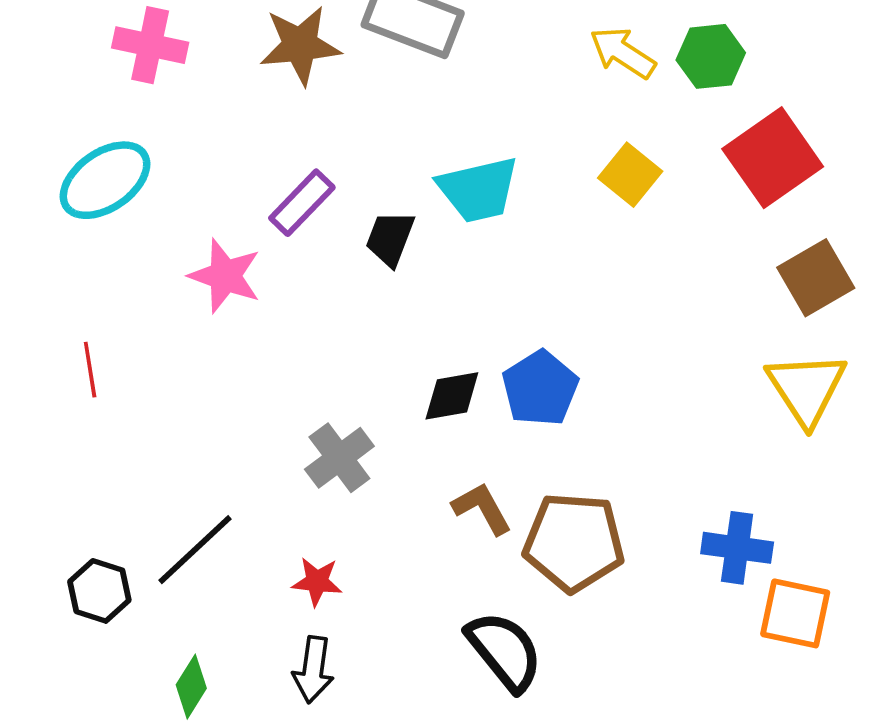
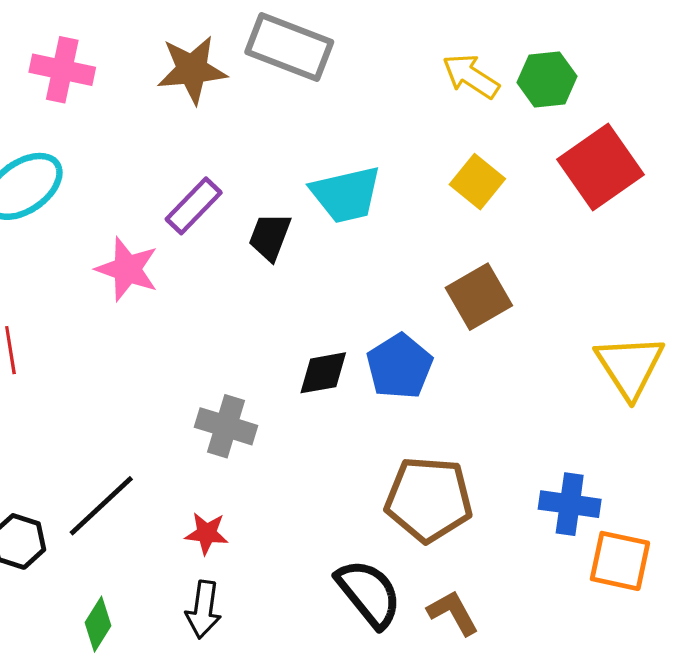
brown square: (816, 278) -> (479, 297), moved
gray cross: (339, 458) -> (226, 426), turned -36
brown L-shape: (482, 508) -> (453, 613), moved

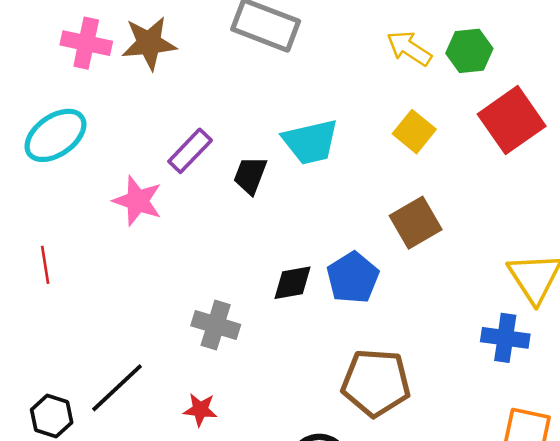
brown star: (192, 70) -> (149, 43), moved
blue cross: (570, 504) -> (505, 338), moved

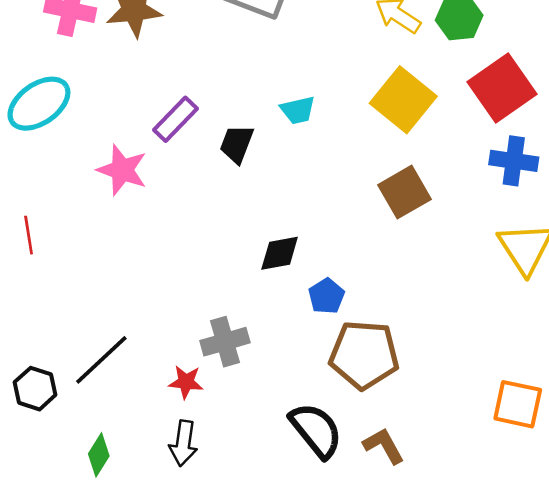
yellow square: (414, 132) -> (403, 100), size x1.5
cyan trapezoid: (310, 142) -> (298, 110), size x0.6
blue pentagon: (353, 278) -> (326, 296), moved, size x0.7
gray cross: (216, 325) -> (225, 342), moved, turned -33
blue cross: (505, 338) -> (514, 161), moved

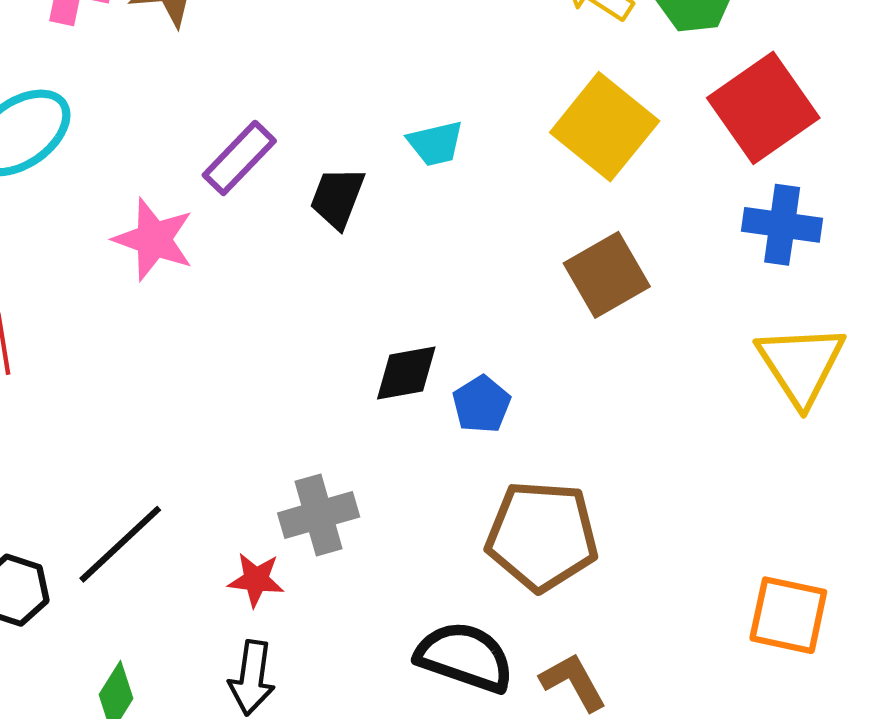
blue pentagon: (326, 296) -> (481, 404), moved
black semicircle: (316, 430) -> (465, 657), turned -32

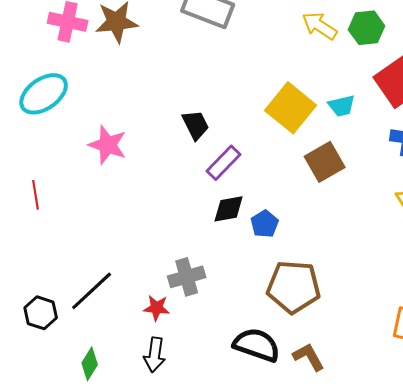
yellow square: (605, 127) -> (291, 108), moved
cyan trapezoid: (435, 143) -> (342, 106), moved
purple rectangle: (239, 158) -> (224, 163), moved
black trapezoid: (337, 198) -> (196, 125), turned 132

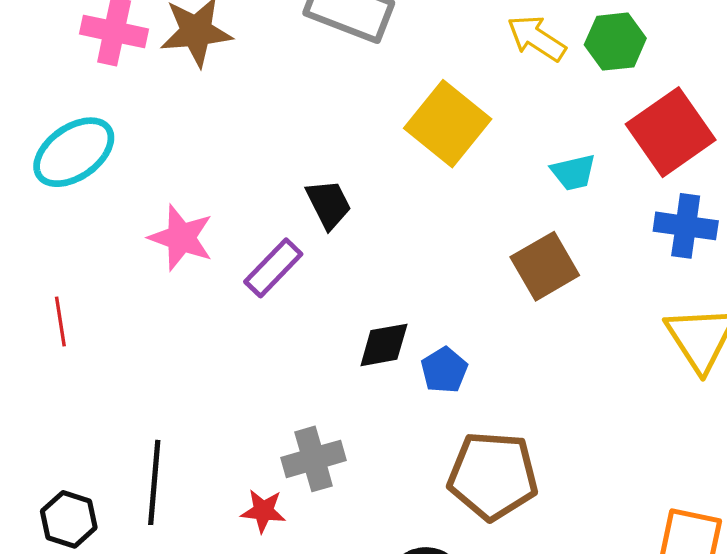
yellow square: (291, 108) -> (448, 124), moved
purple rectangle: (224, 163) -> (273, 268), moved
black line: (92, 291) -> (154, 482), turned -42

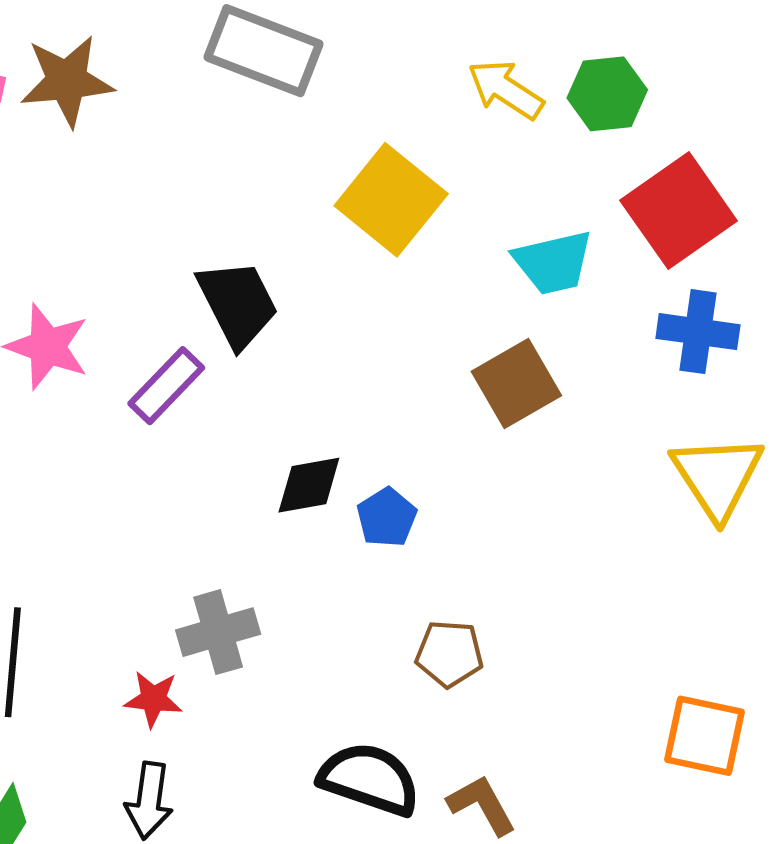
cyan trapezoid: (573, 172) -> (553, 262), size x1.4
black trapezoid: (329, 204) -> (238, 303), size x1.4
brown pentagon: (493, 476) -> (449, 654), size x0.6

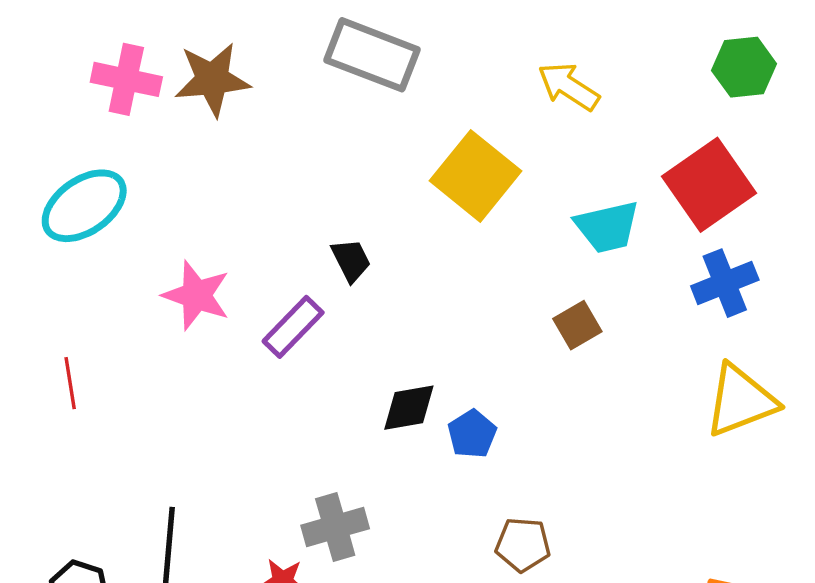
green hexagon: (607, 94) -> (744, 67), moved
black trapezoid: (238, 303) -> (351, 260), size x0.6
blue cross: (698, 332) -> (725, 283), turned -30
brown square: (516, 383) -> (577, 325), size x0.7
yellow triangle: (717, 476) -> (741, 401), turned 42

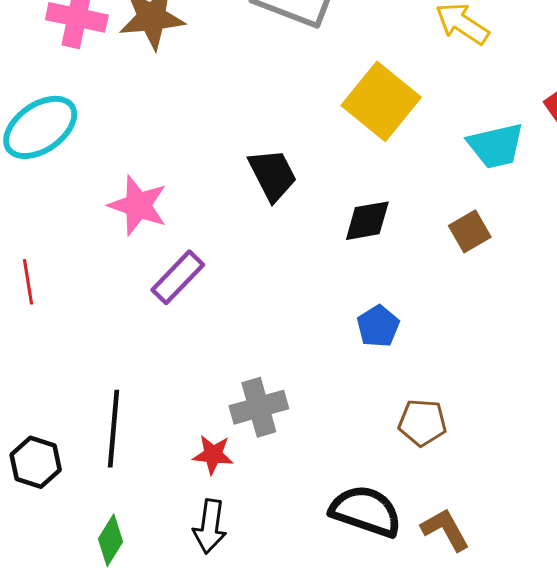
black trapezoid: (351, 260) -> (273, 175), size x1.4
purple rectangle: (293, 327) -> (178, 277), moved
black diamond: (409, 408) -> (367, 221), moved

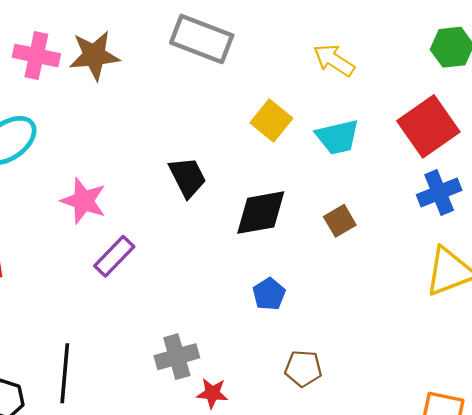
yellow square: (381, 101) -> (271, 120), size x0.7
cyan trapezoid: (496, 146) -> (337, 137), moved
black diamond: (367, 221) -> (261, 213), size x1.4
red star: (213, 455) -> (212, 393), moved

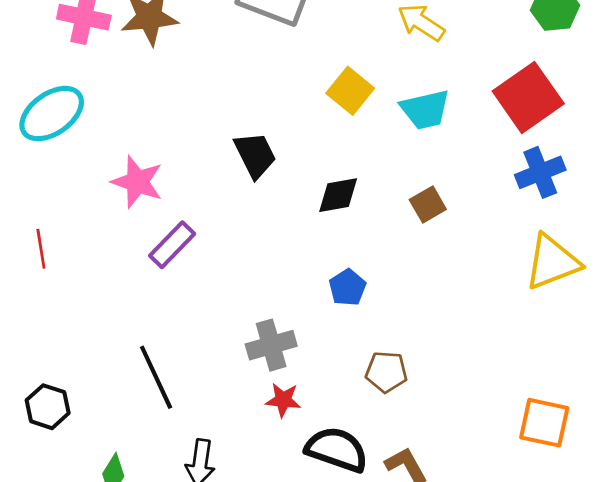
black diamond: (261, 213) -> (338, 195), size x0.7
gray cross: (177, 357) -> (271, 345), moved
black line: (65, 373) -> (156, 377), moved, turned -30

